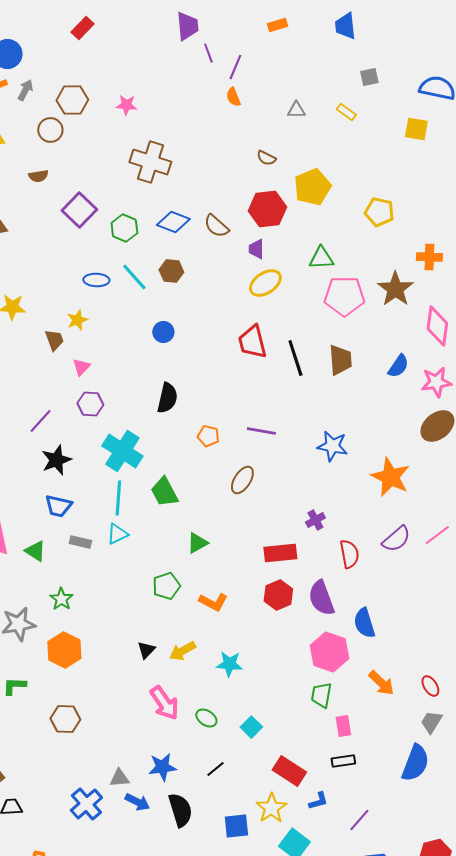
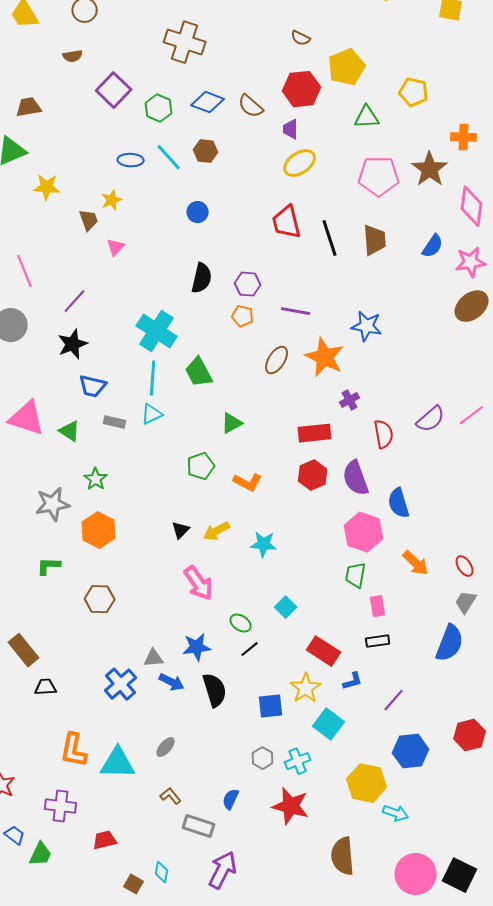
green triangle: (321, 258) -> (367, 117), moved
purple hexagon: (90, 404) -> (248, 284), moved
black star: (56, 460) -> (73, 344), moved
orange star: (390, 477) -> (325, 357), moved
green ellipse: (206, 718) -> (241, 623), moved

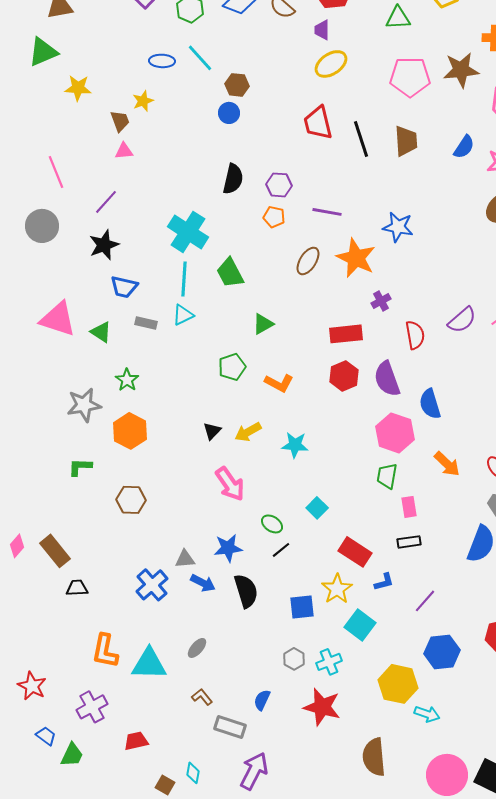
brown hexagon: (206, 151) -> (237, 85), moved
brown star: (430, 169) -> (461, 70), turned 30
pink triangle: (116, 247) -> (124, 151), moved, turned 42
purple cross: (61, 806) -> (92, 707), turned -36

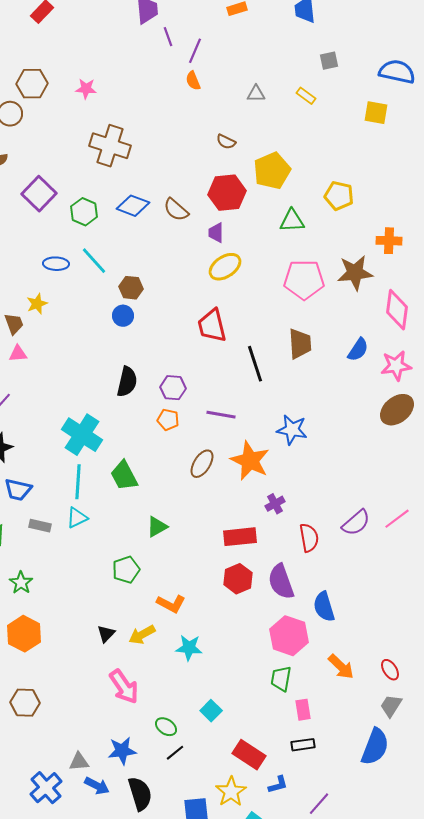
black line: (361, 139) -> (255, 364), moved
orange L-shape: (279, 383) -> (171, 604), moved

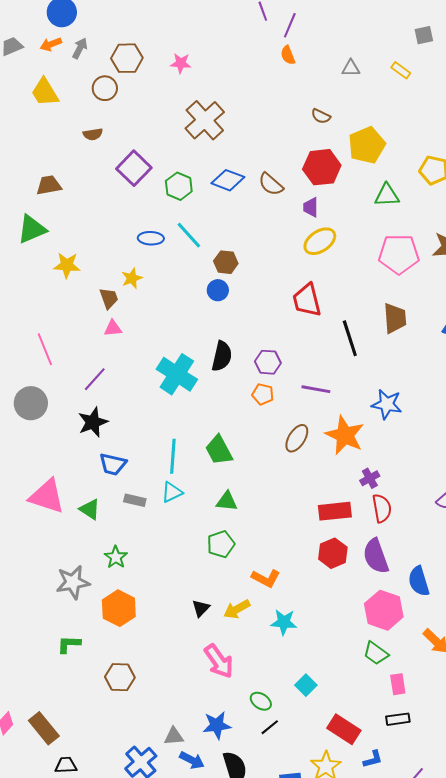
brown cross: (110, 146) -> (205, 120), turned 30
cyan cross: (82, 435) -> (177, 374), moved
green triangle: (157, 527) -> (227, 501), moved, turned 35
red semicircle: (309, 538) -> (382, 508), moved
green trapezoid: (281, 679) -> (376, 653), turned -64

